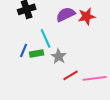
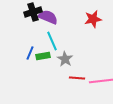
purple semicircle: (66, 14) -> (48, 17), moved, turned 48
red line: (71, 75) -> (77, 78), turned 35

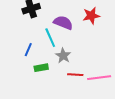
purple semicircle: (48, 17) -> (63, 23), moved
green rectangle: (43, 56) -> (41, 68), moved

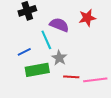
blue line: (28, 50) -> (24, 52), turned 40
green rectangle: (41, 68) -> (37, 70), size x1.6

